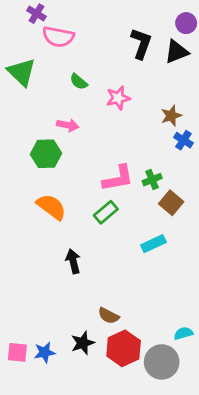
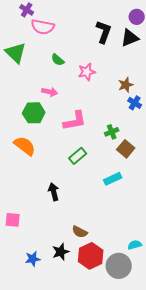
pink L-shape: (118, 178) -> (75, 121), moved
orange semicircle: (51, 207) -> (25, 146), moved
pink square: (17, 352) -> (13, 220), moved

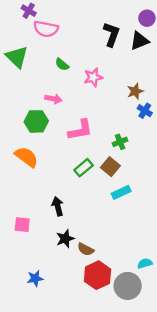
brown square: (126, 149) -> (110, 167), moved
pink square: (13, 220) -> (22, 225), moved
black star: (61, 252) -> (65, 239), moved

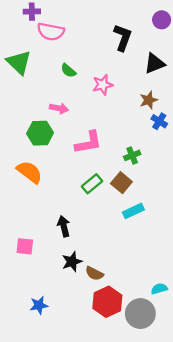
purple cross: (29, 11) -> (32, 12), turned -32
black triangle: (139, 41) -> (155, 63), moved

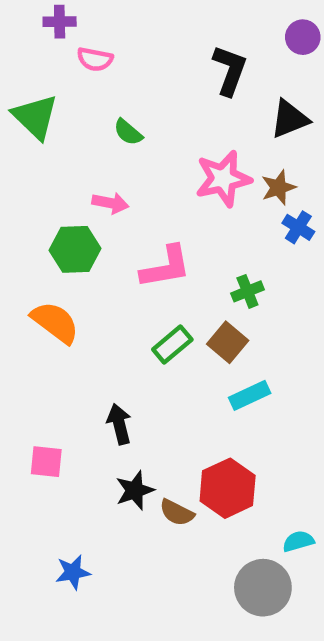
pink semicircle: (51, 32) -> (95, 59), size x0.7
pink star: (103, 85) -> (223, 179), moved, size x1.4
red hexagon: (107, 302) -> (228, 488), moved

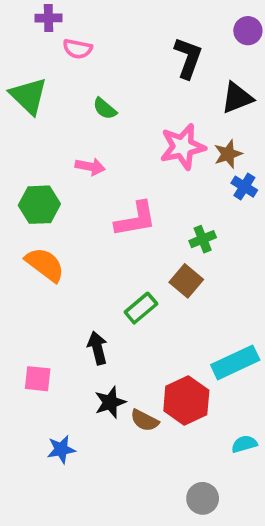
green hexagon: (75, 249) -> (39, 205), moved
green rectangle: (172, 344) -> (141, 308), moved
cyan rectangle: (250, 395) -> (235, 362), moved, size x1.4
blue star: (73, 572) -> (61, 449), moved
gray circle: (263, 588) -> (203, 498), moved, size x0.7

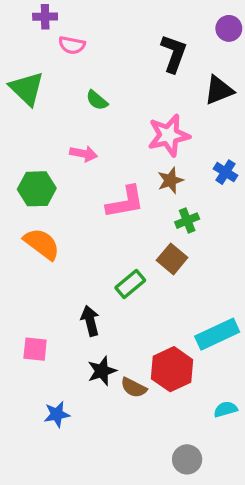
brown star: (228, 154) -> (170, 180), moved

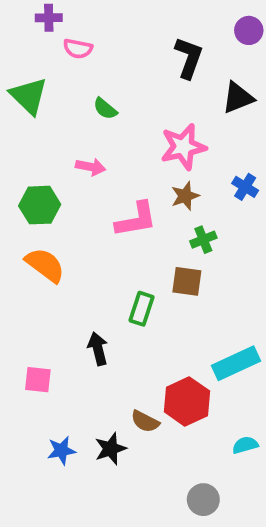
brown square: (172, 259) -> (187, 281), turned -32
green rectangle: (130, 284) -> (141, 309), turned -32
black star: (102, 371) -> (111, 449), moved

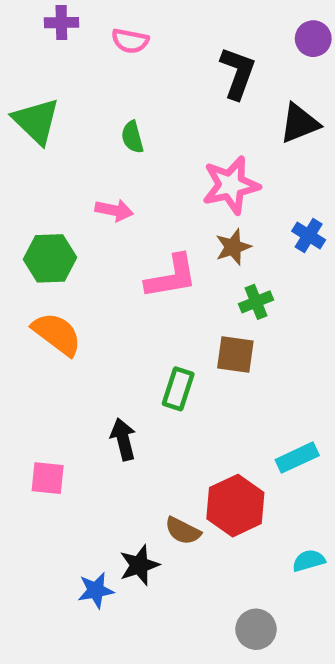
pink semicircle: (78, 49) -> (130, 41), moved
green semicircle: (105, 109) -> (132, 137), turned 35
cyan rectangle: (236, 363) -> (297, 458), size x0.7
blue star: (61, 451) -> (96, 590), moved

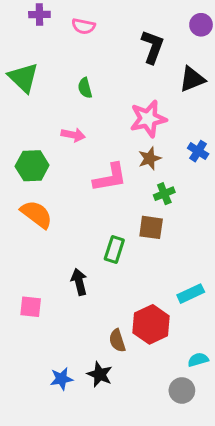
brown semicircle: (183, 531) -> (117, 341), turned 45
black star: (139, 565) -> (100, 374), moved, turned -30
gray circle: (256, 629) -> (182, 390), moved

